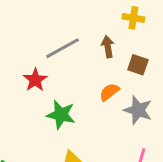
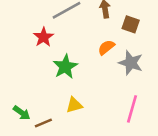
green star: (61, 115) -> (65, 67), turned 30

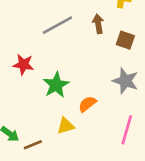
red star: (43, 37) -> (23, 65), moved, turned -30
orange semicircle: (106, 47) -> (87, 104), moved

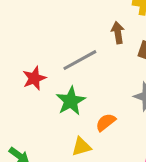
gray line: (57, 25) -> (80, 60), moved
red star: (23, 65) -> (34, 78), turned -30

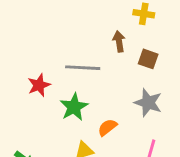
gray line: (80, 60) -> (83, 68), turned 32

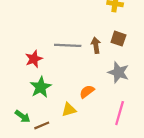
brown arrow: (119, 41) -> (96, 45), moved
green star: (74, 107) -> (41, 87), moved

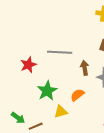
brown arrow: (96, 45) -> (85, 68), moved
green star: (41, 87) -> (47, 91), moved

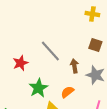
gray line: (60, 52) -> (50, 51), turned 45

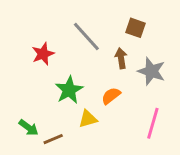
brown square: (95, 45) -> (136, 28), moved

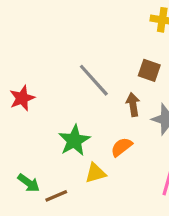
red star: (43, 54) -> (22, 98), moved

